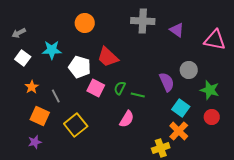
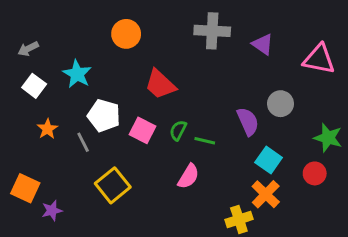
cyan star: (52, 50) -> (77, 74), turned 30
white pentagon: (80, 67) -> (104, 116), moved
green star: (210, 90) -> (328, 138), moved
orange square: (40, 116) -> (25, 188), moved

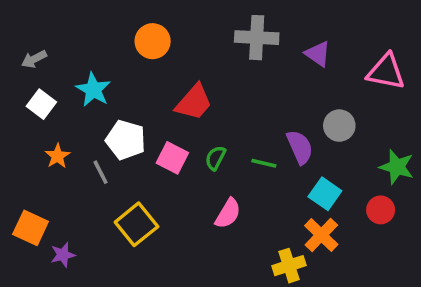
red trapezoid: (160, 84) -> (194, 102), turned -92
green line: (205, 141) -> (264, 163), moved

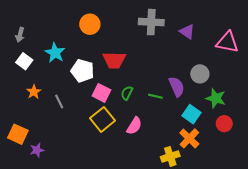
gray arrow: (34, 59) -> (20, 35), turned -48
red trapezoid: (194, 102) -> (114, 60), turned 50
white pentagon: (126, 140) -> (82, 71), moved
green star: (397, 167) -> (216, 98), moved
yellow square: (136, 224) -> (103, 119), moved

